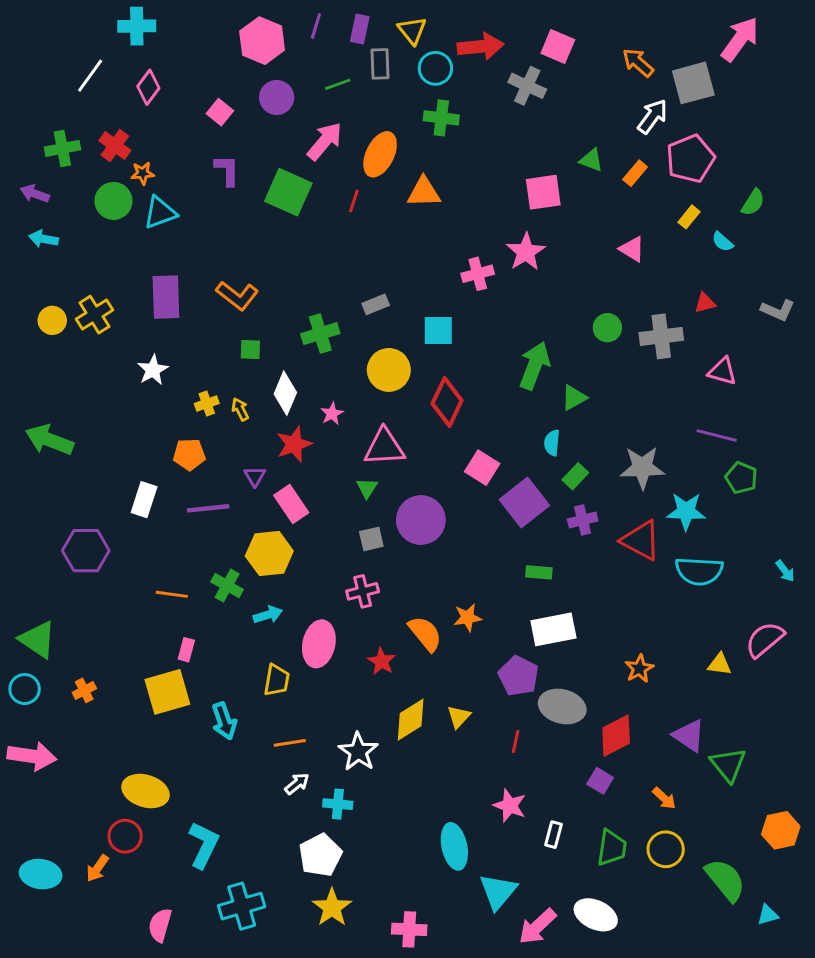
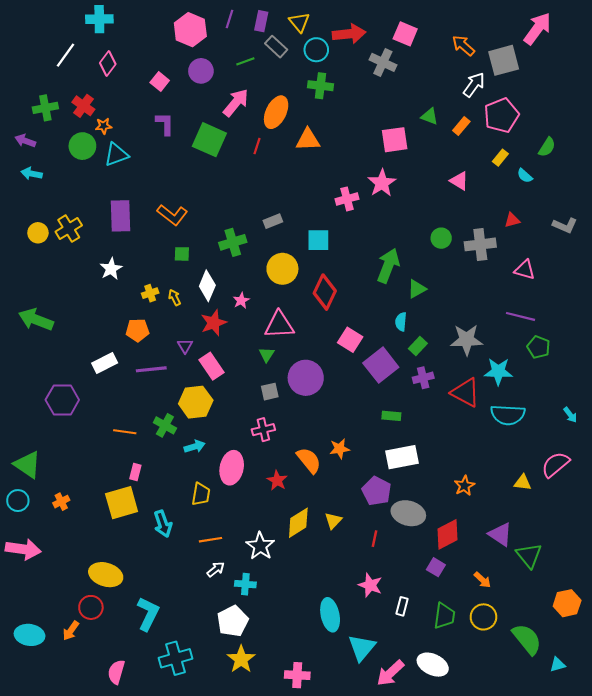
gray rectangle: (380, 64) -> (276, 47), turned -45
white rectangle: (144, 500) -> (105, 363), turned 45

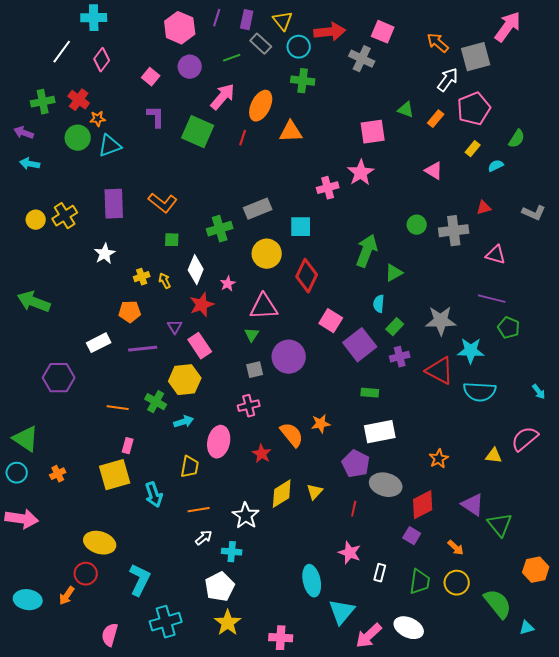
cyan semicircle: (525, 176) -> (496, 166), turned 112
gray rectangle: (273, 221) -> (258, 209), size x1.5

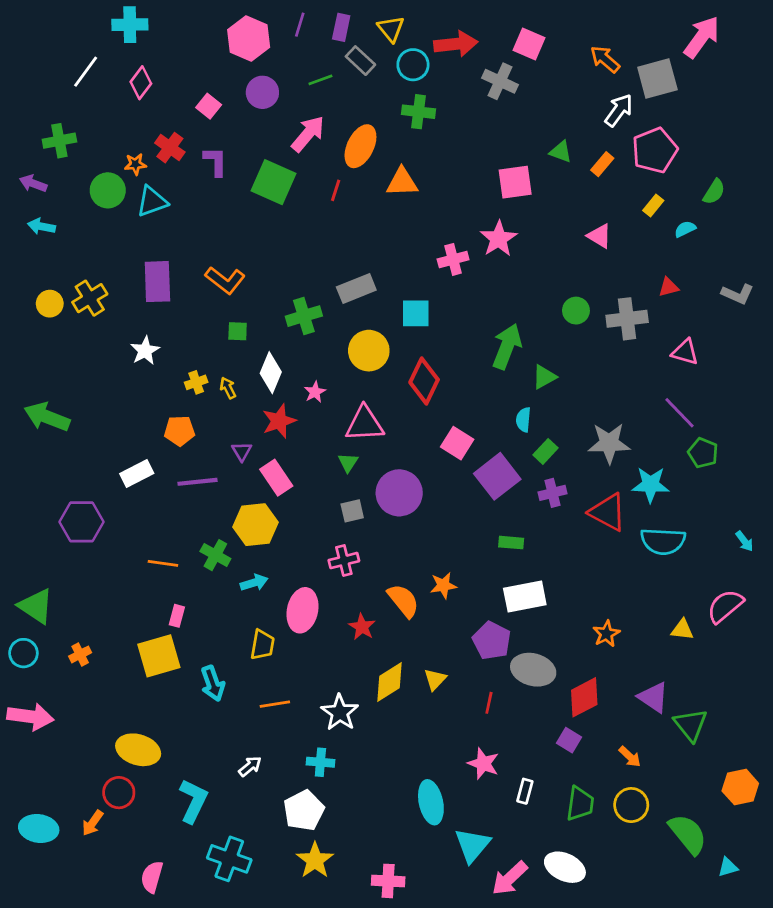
red cross: (79, 100) -> (170, 148), moved
purple line: (492, 299) -> (680, 413), turned 32
white arrow: (204, 538) -> (250, 766), moved
cyan cross: (166, 622) -> (229, 859), turned 36

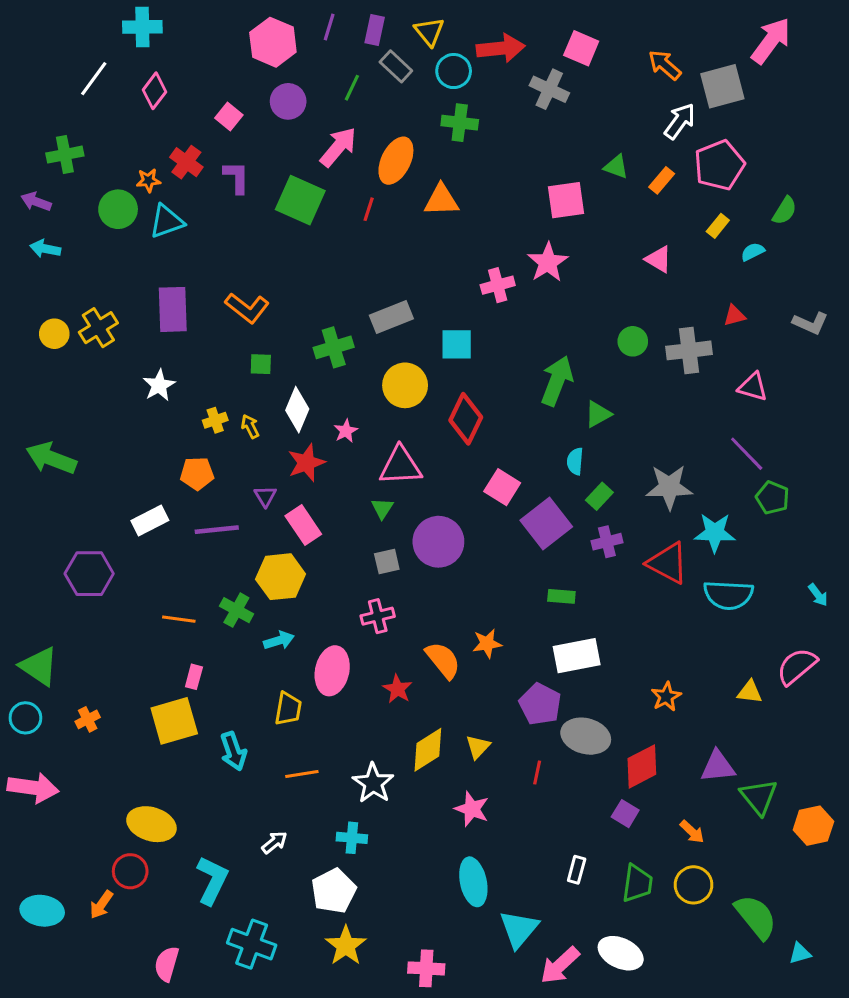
green line: (320, 80) -> (352, 88), turned -45
purple triangle: (653, 697) -> (718, 766), turned -40
pink star: (483, 764) -> (472, 809), moved
orange hexagon: (740, 787) -> (813, 826), moved

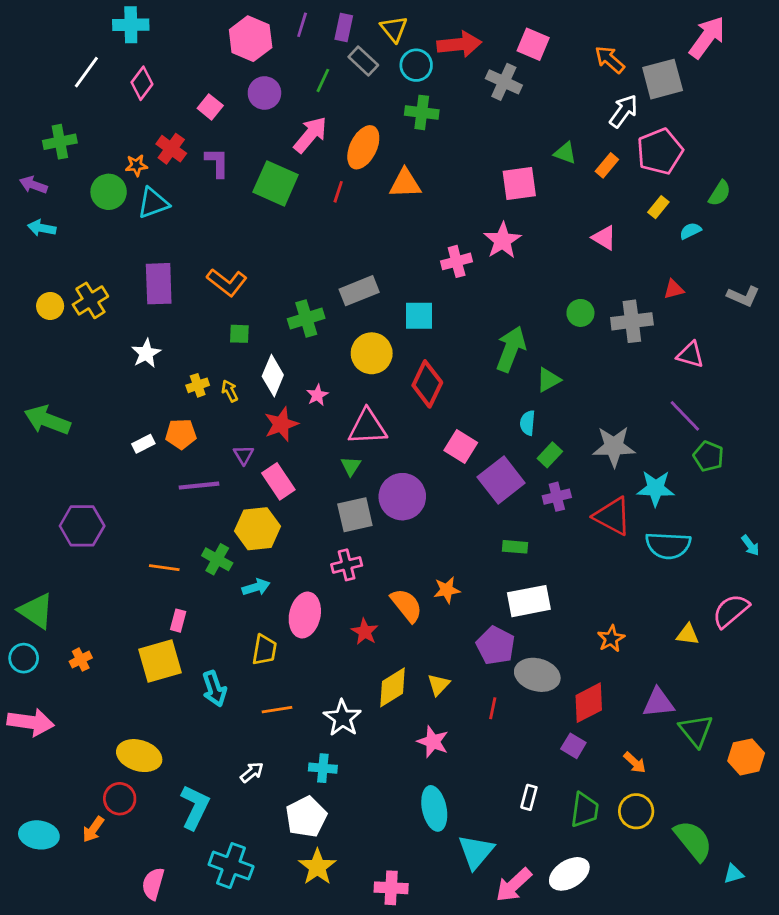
white rectangle: (150, 520) -> (143, 444), moved, size x0.7
gray square: (387, 561) -> (355, 515), size x1.5
white ellipse: (621, 953) -> (569, 874), turned -57

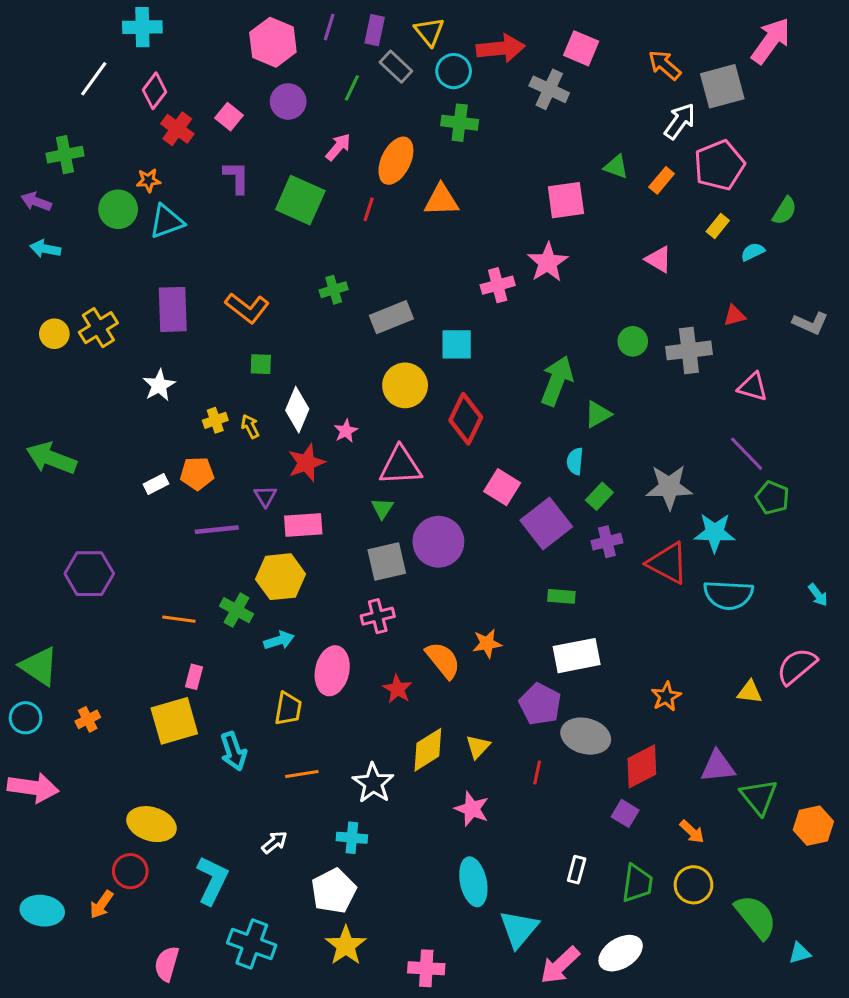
pink arrow: (310, 135) -> (338, 147), size x0.7
red cross: (171, 149) -> (177, 129), moved
green cross: (306, 318) -> (334, 290), moved, size x0.7
pink rectangle: (278, 481) -> (303, 525), turned -60

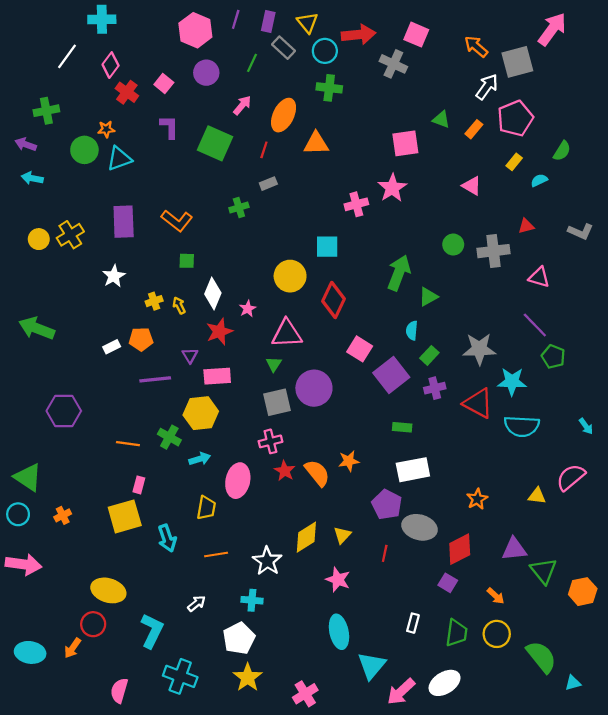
gray rectangle: (391, 317) -> (268, 184), moved, size x0.6
red star: (397, 689) -> (285, 471), moved
pink cross: (426, 968) -> (305, 694), turned -35

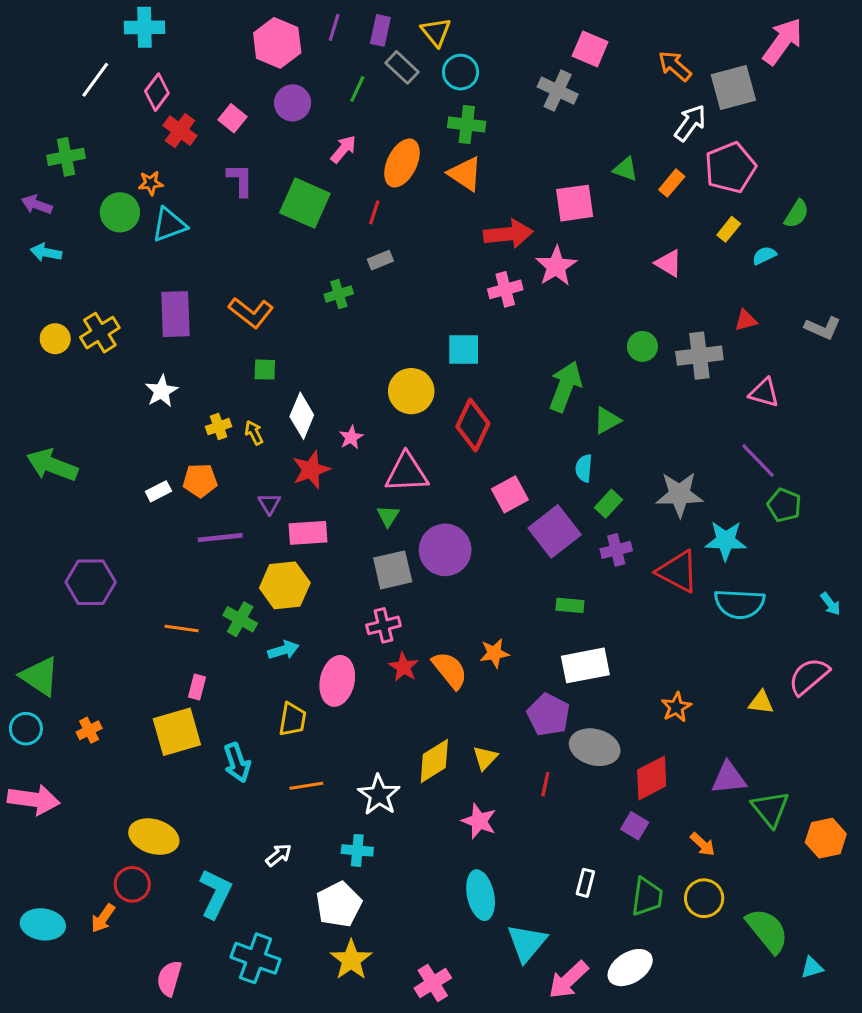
red arrow: (359, 35) -> (508, 234), moved
orange triangle: (316, 143) -> (465, 174), moved, turned 36
pink square: (360, 349) -> (510, 494), turned 30

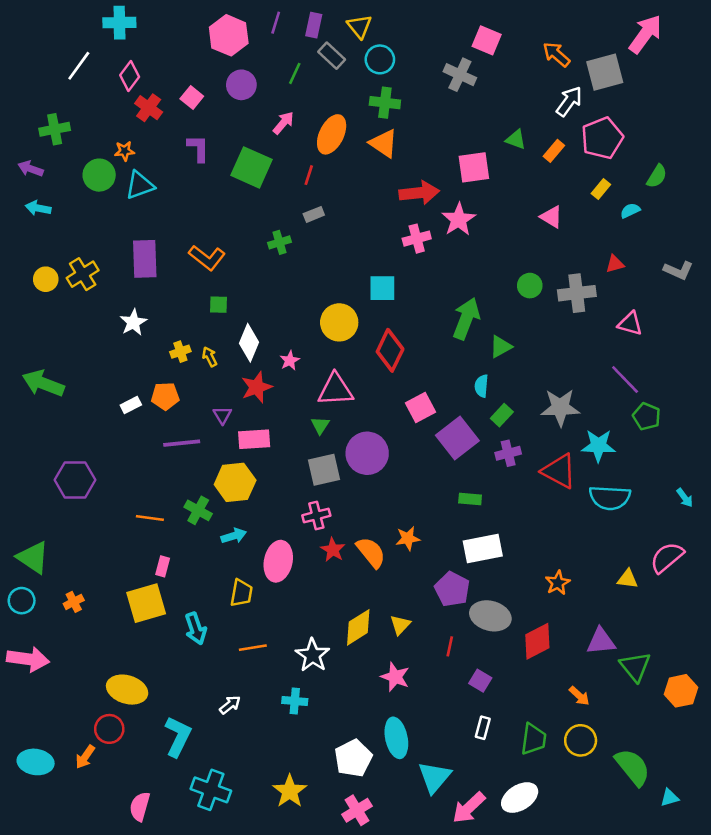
purple square: (635, 826) -> (480, 681), moved
white pentagon: (339, 904) -> (353, 758), moved

